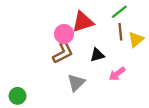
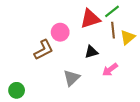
red triangle: (83, 22) -> (90, 19), moved
brown L-shape: (63, 53) -> (44, 50), moved

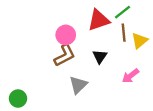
brown L-shape: (44, 50) -> (65, 55), moved
black triangle: (91, 52) -> (100, 56), turned -40
pink arrow: (110, 70) -> (130, 76), moved

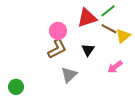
brown line: (124, 33) -> (109, 29), turned -56

